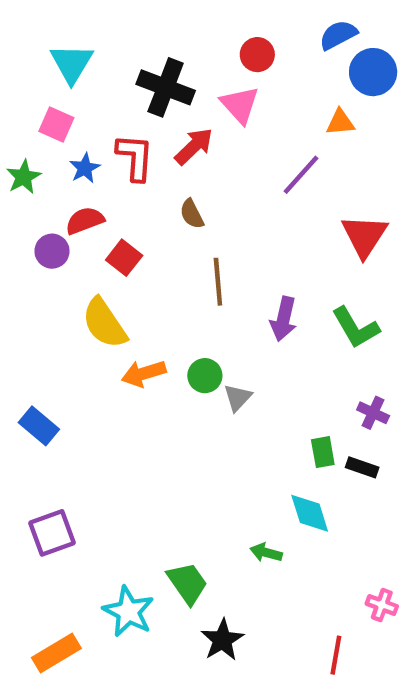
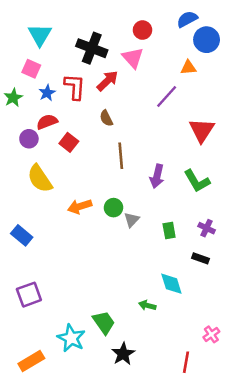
yellow semicircle: (104, 323) -> (40, 179), moved
green rectangle: (323, 452) -> (169, 231), moved
pink cross: (382, 605) -> (211, 334), turned 35

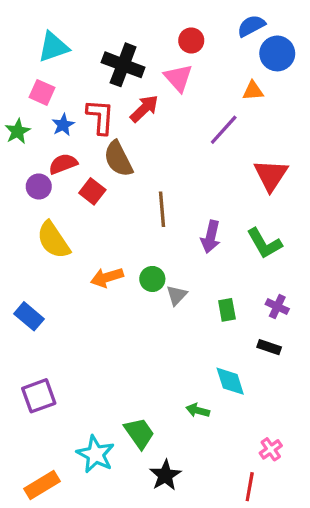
cyan triangle: (40, 35) -> (53, 47), turned 40
brown semicircle: (106, 118) -> (118, 159), moved, size x1.6
pink cross: (211, 334) -> (271, 449), moved

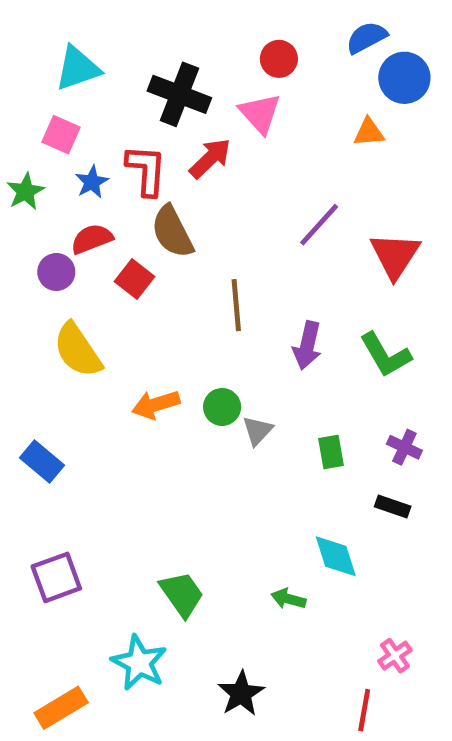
purple line: (224, 130) -> (319, 225), moved
green trapezoid: (139, 433) -> (182, 594), moved

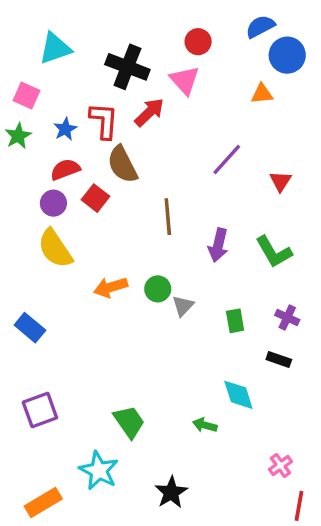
pink square: (61, 135) -> (27, 95), moved
red triangle: (395, 255) -> (280, 181), size x0.6
purple circle: (56, 272) -> (53, 203), moved
red line: (364, 710) -> (299, 506), moved

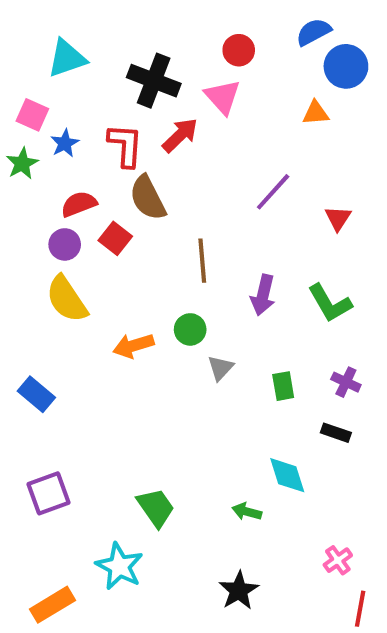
blue star: (65, 129) -> (65, 143), moved
green circle: (158, 289) -> (190, 329), moved
black star: (171, 492) -> (239, 590), moved

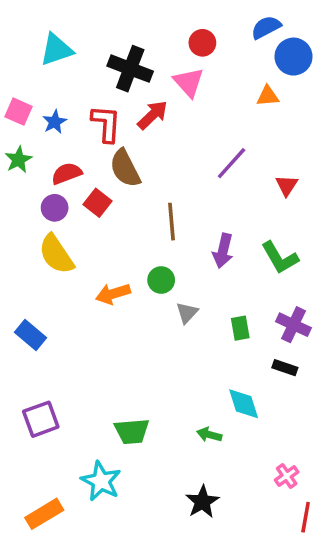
pink square: (32, 115) -> (18, 112), moved
green star: (22, 164) -> (18, 160), moved
purple cross: (346, 382) -> (294, 325), size x1.4
green trapezoid: (156, 508) -> (132, 431), turned 120

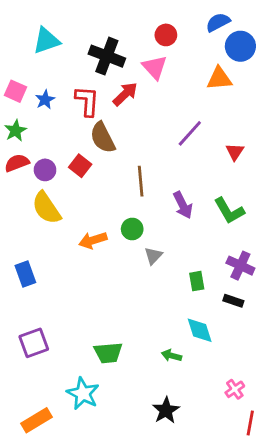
orange triangle: (268, 96) -> (219, 79), size x1.4
red semicircle: (67, 173) -> (17, 163), moved
purple arrow: (223, 251) -> (183, 205), turned -40
green rectangle: (240, 328) -> (197, 281), moved
blue rectangle: (31, 335) -> (25, 274), turned 30

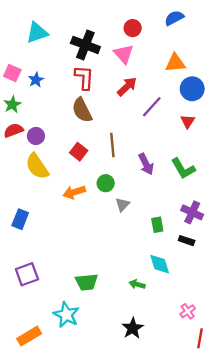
blue circle: (240, 46) -> (192, 89), moved
red arrow: (125, 94) -> (127, 87), moved
red L-shape: (87, 101) -> (84, 78), moved
red square: (80, 166) -> (79, 152), moved
blue rectangle: (25, 274) -> (20, 219), turned 42

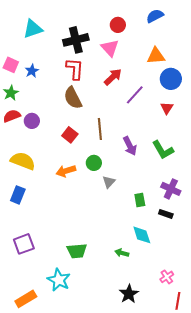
black cross: (85, 45) -> (76, 40), turned -35
yellow semicircle: (37, 166) -> (23, 161), moved, turned 145
black star: (133, 328) -> (129, 294), moved

